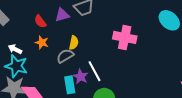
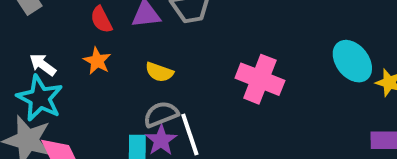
yellow semicircle: (74, 43) -> (159, 72), turned 88
gray semicircle: (65, 56) -> (161, 114), moved

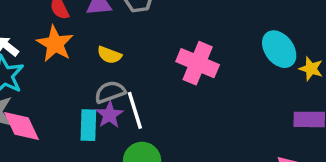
orange star: (97, 61) -> (55, 44), size x1.5

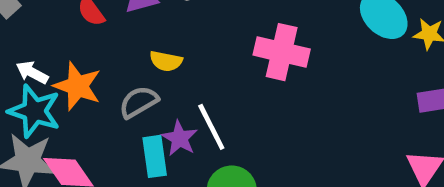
orange star: (55, 44) -> (77, 86), moved
gray semicircle: (110, 92) -> (139, 102), moved

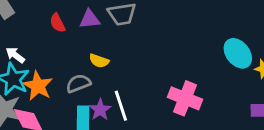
pink cross: (282, 52) -> (185, 98), moved
orange star: (77, 86) -> (38, 86), moved

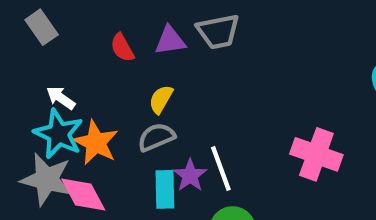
yellow semicircle: (99, 61) -> (161, 99), moved, turned 102

